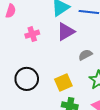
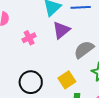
gray semicircle: (85, 55) -> (84, 50), size x1.5

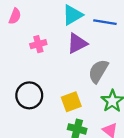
gray semicircle: (84, 50) -> (98, 71), turned -35

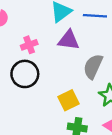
purple triangle: (77, 43) -> (69, 40), turned 40
black circle: (29, 95) -> (25, 74), moved

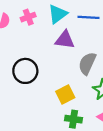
pink cross: (29, 45) -> (28, 17), moved

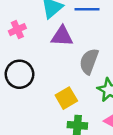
pink cross: (28, 17) -> (17, 30), moved

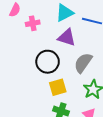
black circle: (19, 74) -> (48, 62), moved

